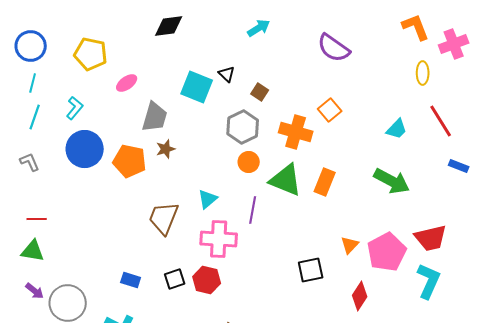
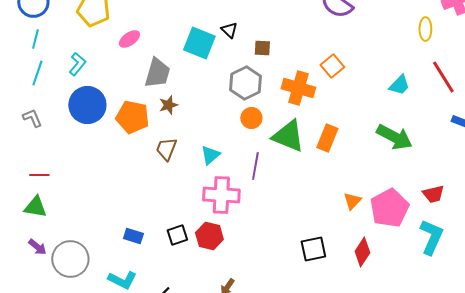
brown square: (260, 92) -> (262, 48), turned -30
brown trapezoid: (164, 218) -> (166, 149), moved, size x0.7
red trapezoid: (431, 238) -> (433, 194), size x0.7
black square: (311, 270) -> (313, 249), moved

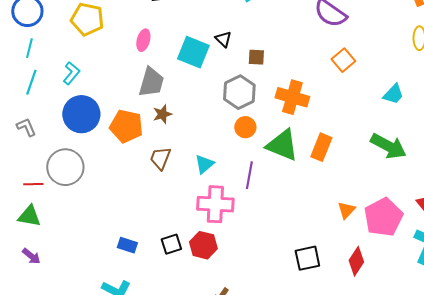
pink ellipse: (129, 39) -> (143, 40), moved, turned -40
orange square: (332, 66) -> (343, 60), moved
gray circle: (70, 259) -> (65, 167), moved

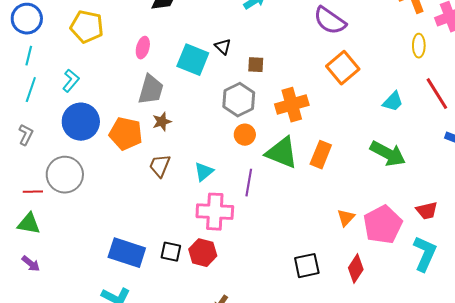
orange square: (343, 60) -> (343, 68), size x1.4
orange cross: (292, 97) -> (292, 105), turned -32
gray L-shape: (26, 127) -> (26, 135), turned 50
black square: (171, 244) -> (171, 252), turned 30
blue rectangle: (127, 245) -> (127, 253), size x1.8

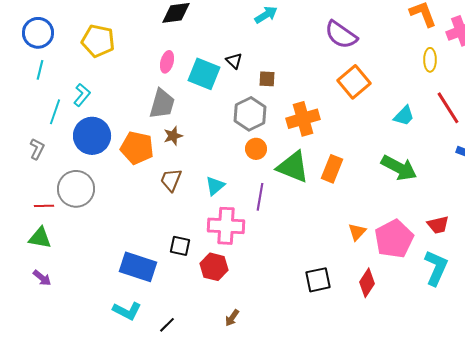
pink ellipse: (143, 48) -> (167, 62), moved
cyan line: (31, 90) -> (55, 112), moved
black square: (171, 252) -> (180, 246), moved

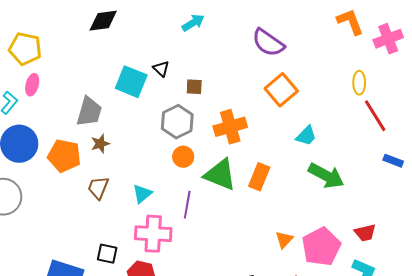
yellow ellipse: (430, 60) -> (359, 83), moved
pink ellipse: (167, 62) -> (32, 85), moved
cyan trapezoid: (404, 116) -> (306, 136), moved

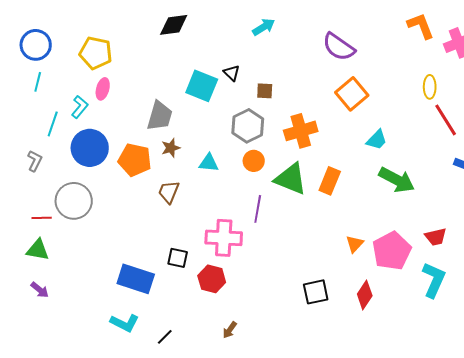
cyan triangle: (142, 194) -> (209, 163), moved, turned 45

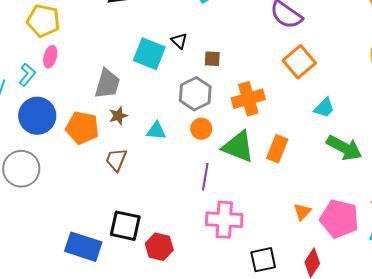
pink cross: (224, 238) -> (224, 220), moved
pink pentagon: (392, 251) -> (339, 219), turned -30
black square: (178, 258) -> (125, 226), size x1.5

